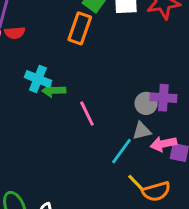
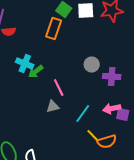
green arrow: (54, 90) -> (36, 72), turned -35
gray circle: (146, 103) -> (92, 64), moved
gray triangle: (142, 131) -> (53, 106), moved

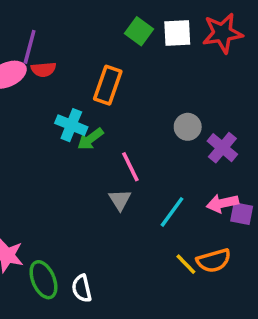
orange rectangle: (54, 28) -> (108, 85), moved
purple cross: (112, 76) -> (222, 148), turned 36
gray triangle: (53, 106) -> (120, 200), turned -48
yellow line: (93, 136) -> (186, 264), moved

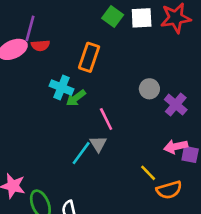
cyan line: (172, 212) -> (81, 153), moved
yellow line: (186, 264) -> (148, 173), moved

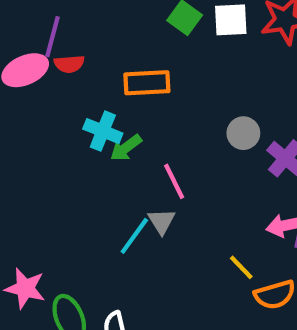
orange rectangle: (89, 57) -> (147, 83), turned 68

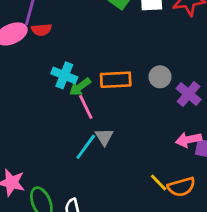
orange rectangle: (147, 83) -> (116, 80), moved
pink line: (174, 181) -> (86, 107), moved
yellow line: (241, 267) -> (159, 183), moved

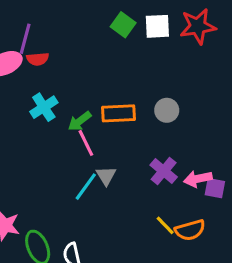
cyan cross: (64, 75) -> (44, 107), moved, turned 35
purple cross: (189, 94) -> (164, 171), moved

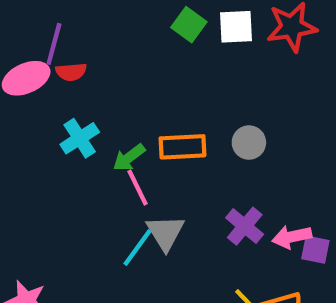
gray triangle: (106, 176) -> (165, 233), size x1.4

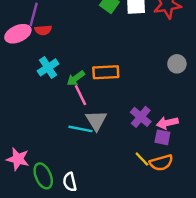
gray circle: (249, 143) -> (177, 64), moved
cyan line: (138, 248) -> (81, 129), turned 65
purple square: (315, 250) -> (162, 137), moved

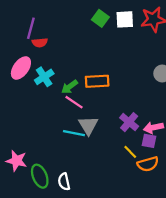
pink ellipse: (18, 34) -> (21, 68), moved, turned -30
pink line: (81, 95) -> (74, 102), turned -30
yellow line: (142, 159) -> (130, 152), moved

